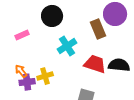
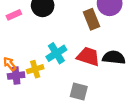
pink rectangle: (22, 35) -> (14, 15), moved
cyan cross: (67, 46) -> (56, 53), moved

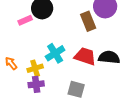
pink rectangle: (14, 15) -> (25, 20), moved
purple cross: (16, 76) -> (36, 84), moved

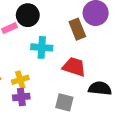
cyan cross: (55, 53) -> (42, 47), moved, turned 36
black semicircle: (109, 57) -> (100, 88), moved

